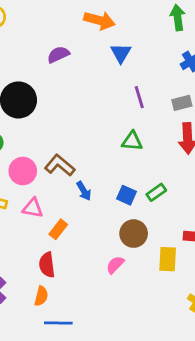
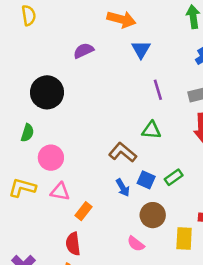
brown L-shape: (60, 165) -> (123, 152), moved
blue arrow: (84, 191) -> (123, 188), moved
pink semicircle: (115, 265) -> (136, 244), turned -96

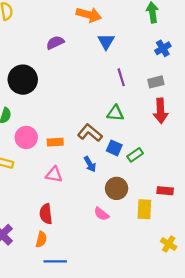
blue square: (146, 180) -> (114, 148), moved
pink triangle: (60, 192) -> (54, 175), moved
orange rectangle: (84, 211) -> (55, 142), moved, turned 49

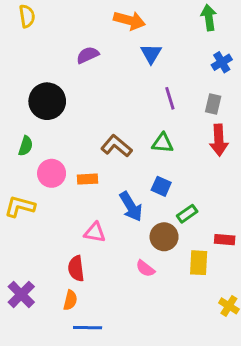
gray rectangle: (156, 82) -> (213, 104), turned -63
brown L-shape: (90, 133) -> (116, 146), moved
green rectangle: (135, 155) -> (187, 214), moved
blue arrow: (90, 164) -> (131, 206), size x1.5
pink triangle: (54, 175) -> (95, 232), moved

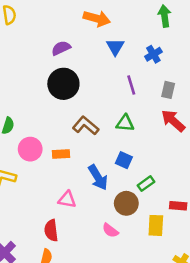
blue cross: (222, 62) -> (153, 54), moved
black circle: (47, 101) -> (63, 84), moved
red arrow: (219, 140) -> (173, 121), turned 135

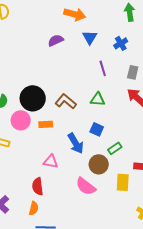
purple semicircle: (61, 48) -> (56, 40), moved
black circle: (63, 84) -> (33, 98), moved
pink semicircle: (110, 230) -> (86, 186), size x1.5

